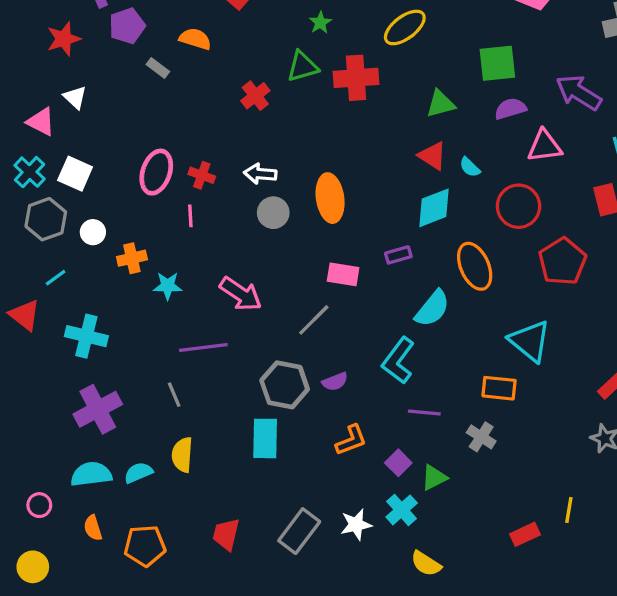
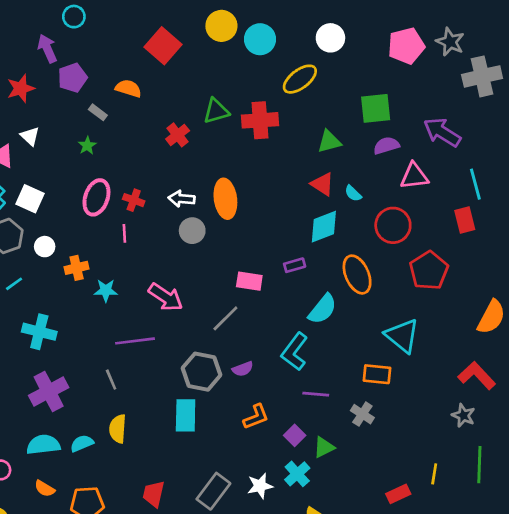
green star: (320, 23) -> (87, 146), moved
orange ellipse: (330, 198) -> (225, 199), moved
orange semicircle: (93, 528) -> (45, 489), turned -42

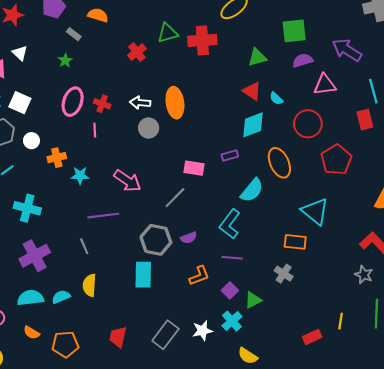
purple line: (316, 394) -> (232, 258), moved

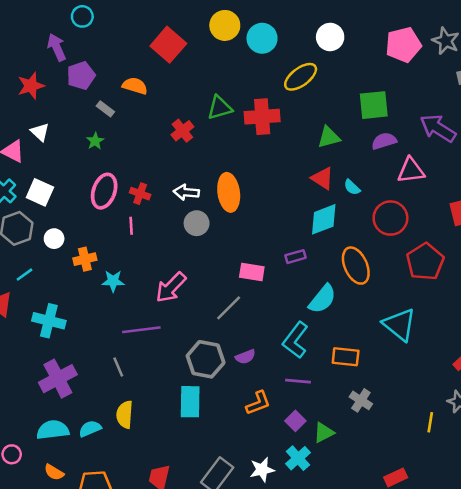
pink arrow: (127, 181) -> (171, 287), turned 100
orange rectangle: (295, 242) -> (346, 357), moved
yellow line: (341, 321) -> (430, 422), moved

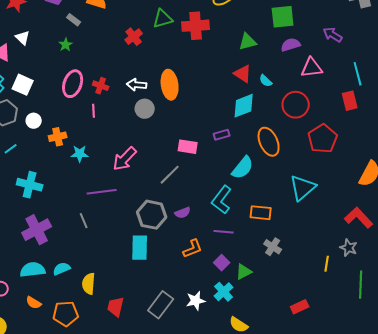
purple arrow: (438, 128) -> (333, 35), size x0.7
cyan triangle: (399, 325) -> (303, 188), turned 40
yellow semicircle: (125, 415) -> (89, 284), moved

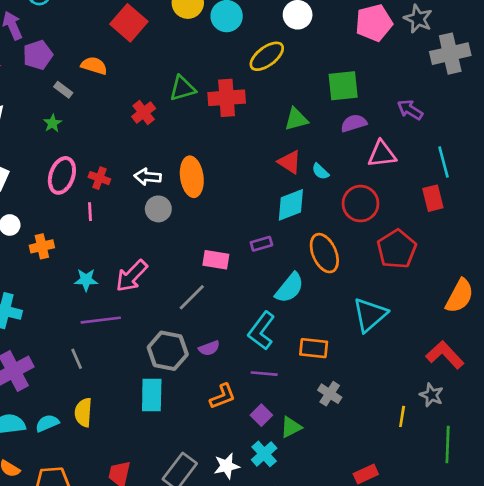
cyan star: (80, 154) -> (86, 280), moved
yellow semicircle: (89, 284) -> (83, 412), moved

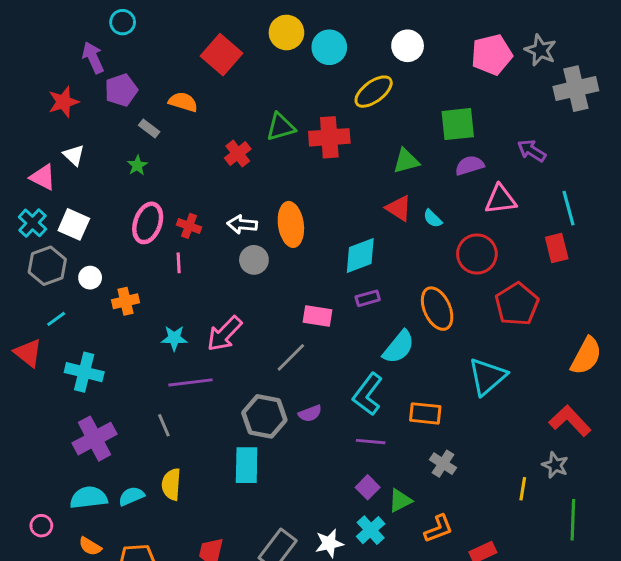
cyan diamond: (291, 205) -> (360, 255), moved
orange L-shape: (223, 396) -> (439, 529), moved

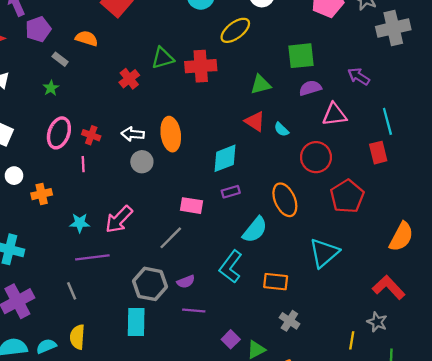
purple line: (371, 442) -> (194, 310), moved

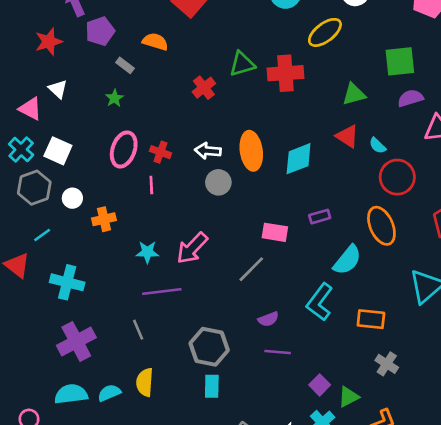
red circle: (316, 157) -> (397, 177), moved
cyan diamond: (225, 158) -> (299, 159), moved
gray hexagon: (150, 284) -> (209, 347), moved
cyan rectangle: (136, 322) -> (212, 386), moved, size x0.7

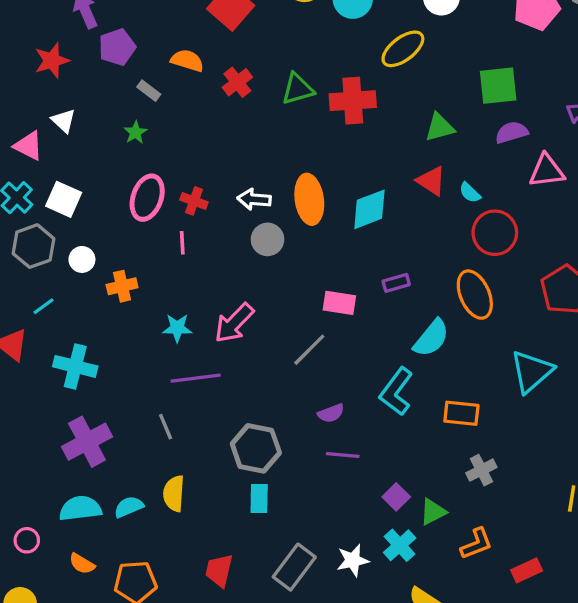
red cross: (204, 88) -> (237, 82), moved
gray cross: (387, 364) -> (481, 470), turned 30

